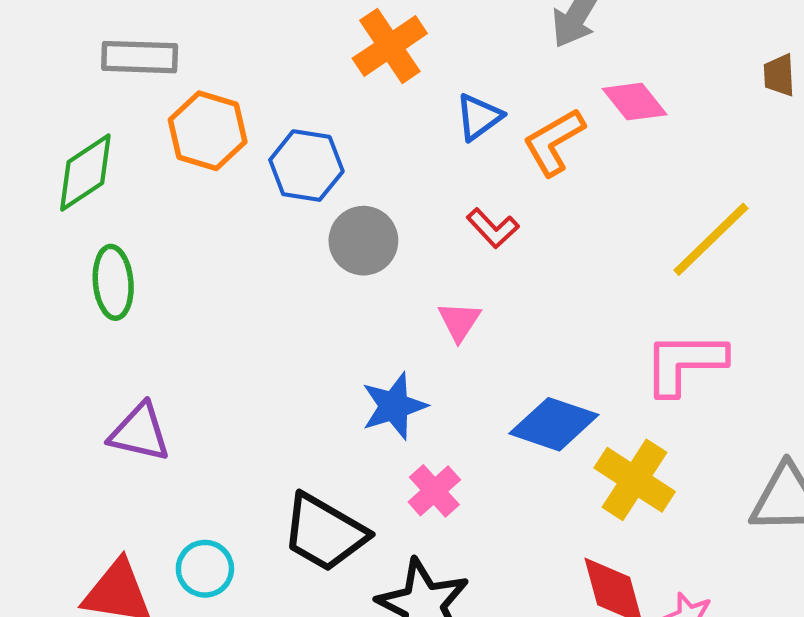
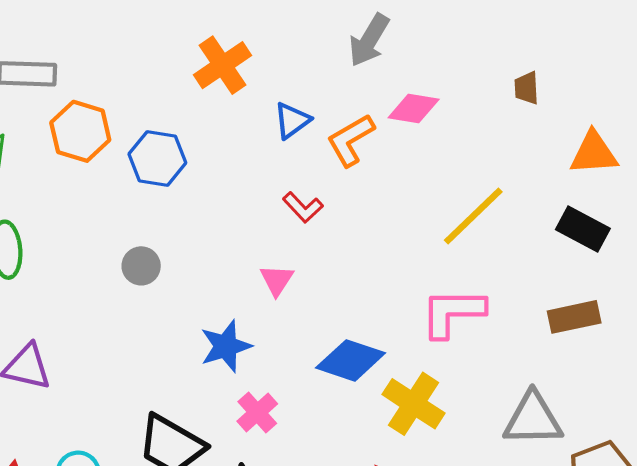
pink diamond: (635, 102) -> (414, 109), turned -42
gray circle: (363, 241) -> (141, 266), moved, size x0.7

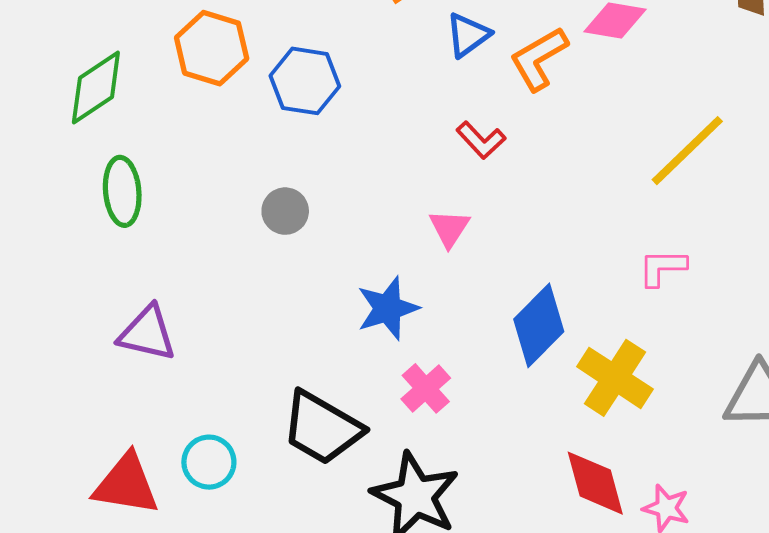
pink L-shape: (453, 313) -> (662, 268), size x0.6
blue diamond: (351, 360) -> (539, 325), turned -64

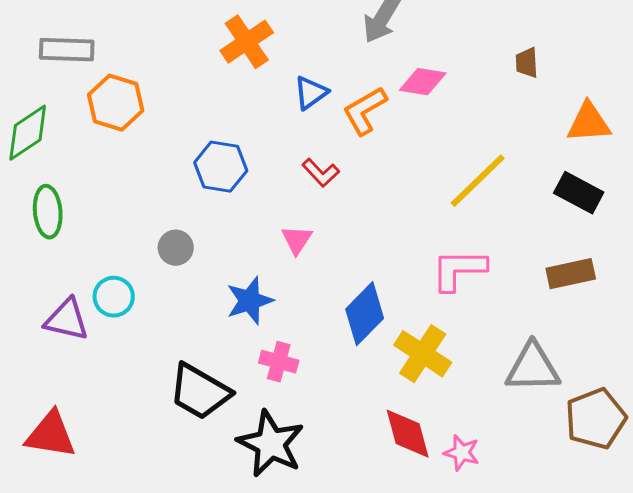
blue hexagon: (305, 81) -> (221, 167), moved
gray circle: (285, 211) -> (176, 248), moved
pink L-shape: (662, 268) -> (459, 270), size x1.5
pink cross: (426, 388) -> (279, 362), turned -33
cyan circle: (209, 462) -> (114, 297), moved

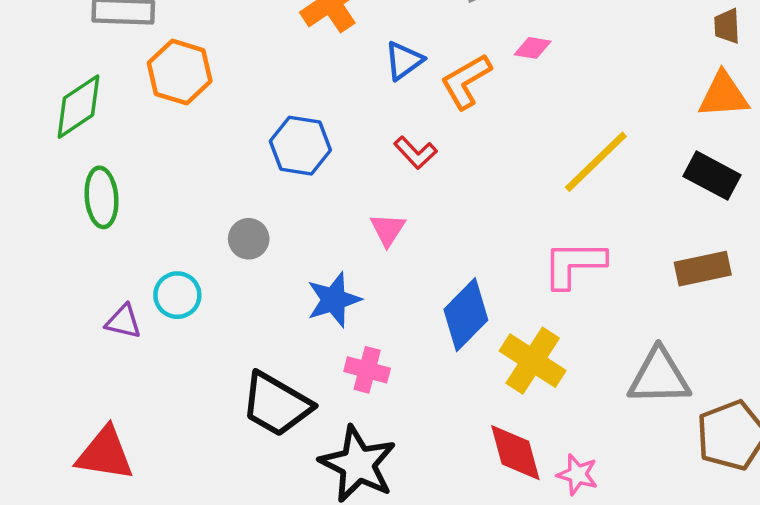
brown trapezoid: (527, 63) -> (727, 26), moved
pink diamond: (423, 82) -> (533, 48), size x0.7
purple triangle: (67, 320) -> (123, 322), size x0.7

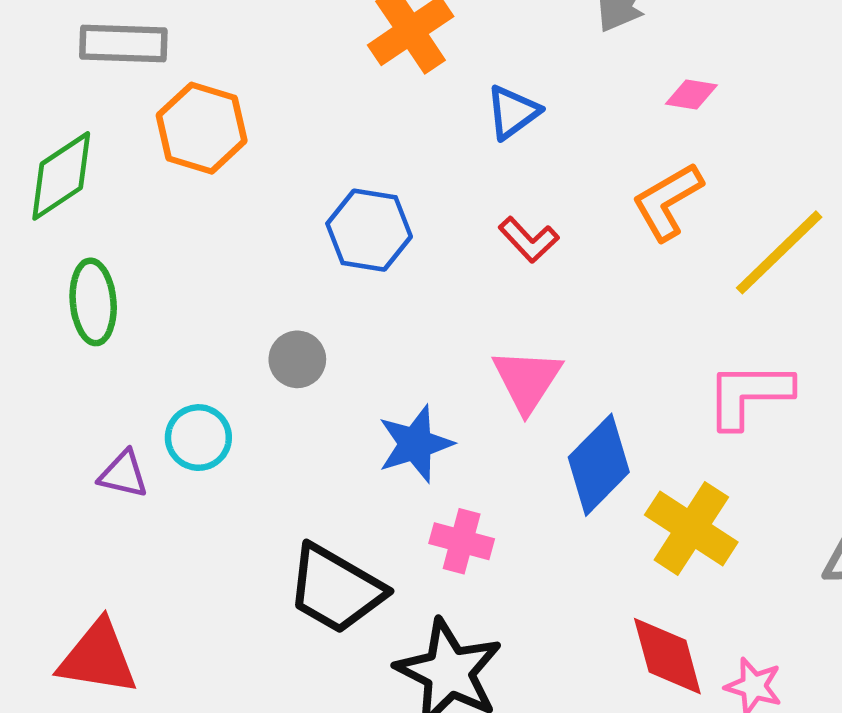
orange L-shape: (466, 81) -> (667, 201), moved
pink triangle: (388, 230) -> (527, 380), moved, size x1.4

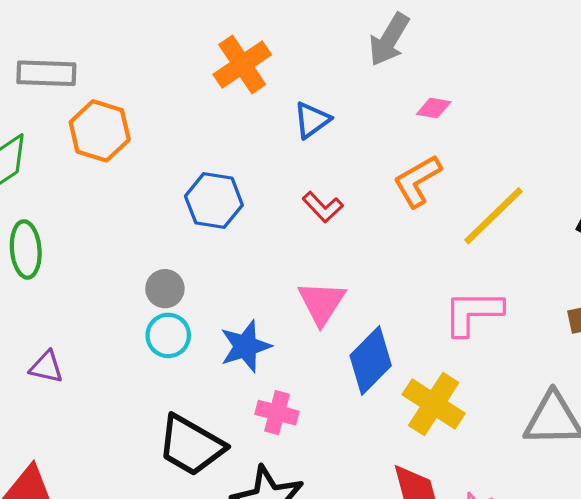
cyan circle: (198, 438) -> (168, 335), moved

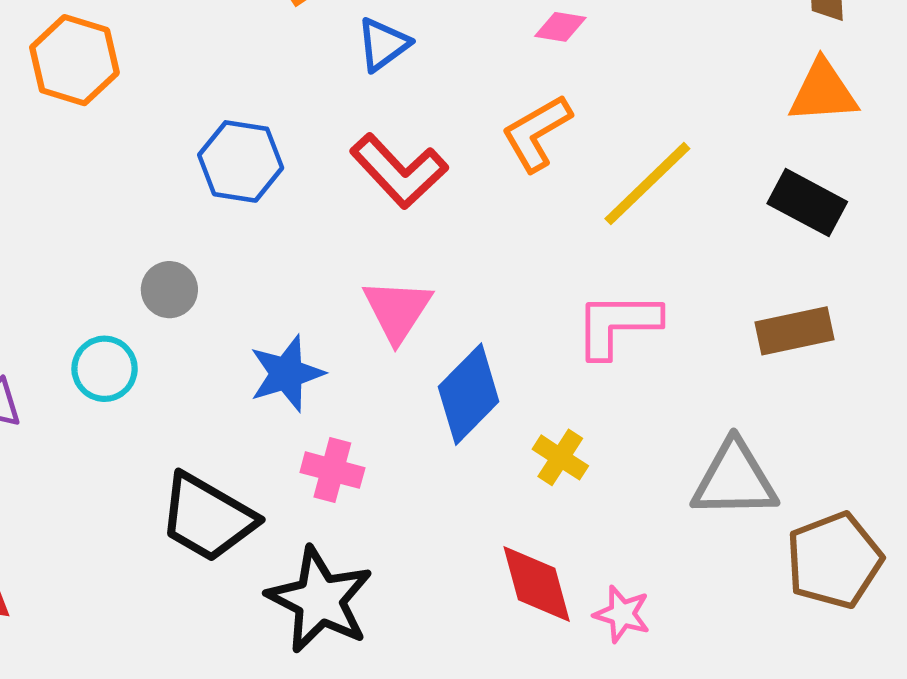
red L-shape: (323, 207) -> (399, 171), size x1.6
cyan circle: (168, 335) -> (105, 369), moved
yellow cross: (434, 404) -> (560, 457), size x0.6

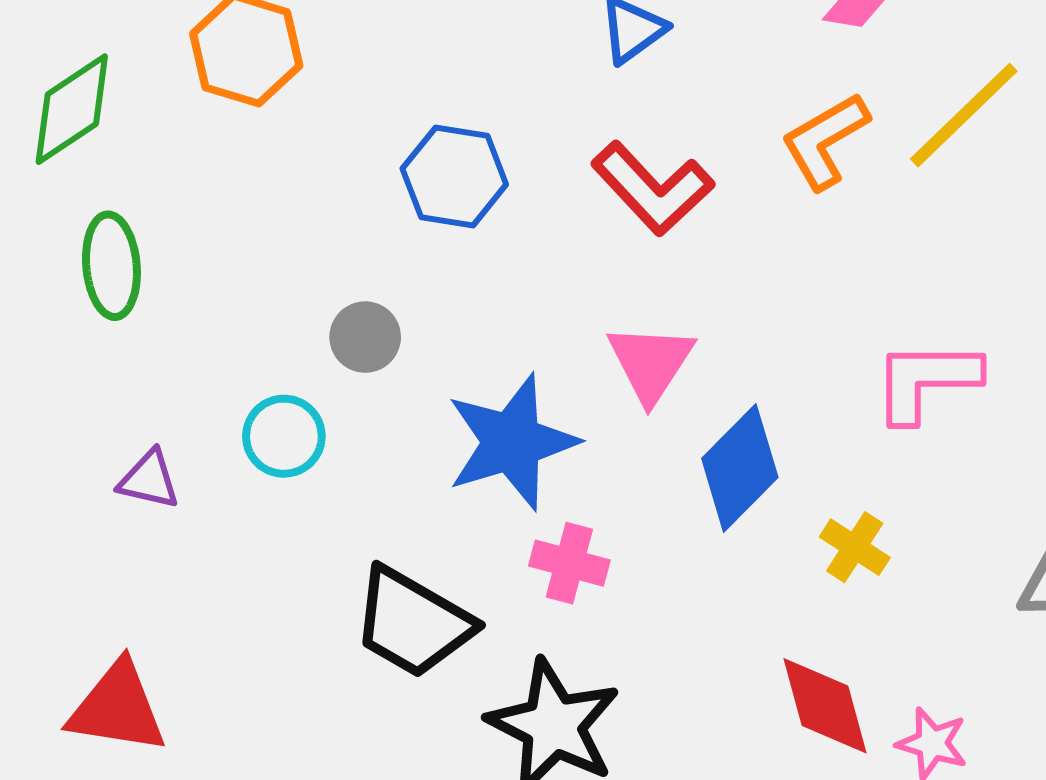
yellow line: (647, 184) -> (964, 115), moved
blue star: (287, 374) -> (512, 442), size x1.4

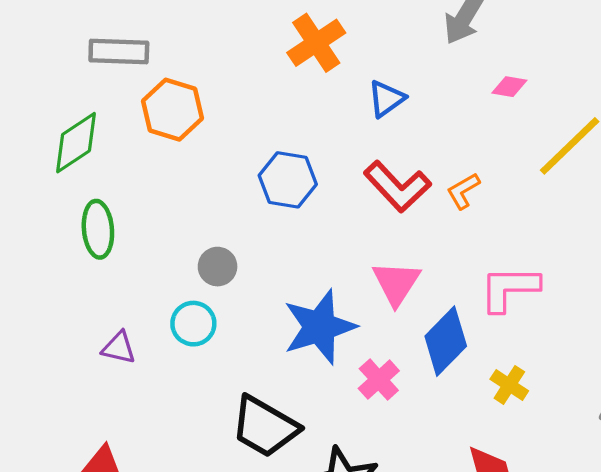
orange L-shape: (825, 141) -> (463, 191), moved, size x0.7
gray circle: (365, 337) -> (218, 267), moved
pink L-shape: (926, 381) -> (509, 288), moved
pink cross: (569, 563) -> (379, 380), moved, turned 33

